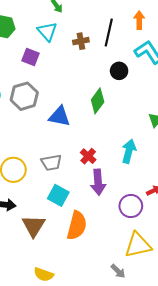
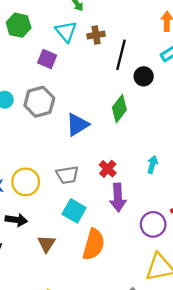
black line: (109, 32) -> (121, 55), moved
brown cross: (81, 41) -> (96, 35), moved
blue triangle: (60, 116) -> (77, 125), turned -45
cyan arrow: (129, 151) -> (152, 165), size x0.7
brown triangle: (34, 226) -> (46, 244), size x0.7

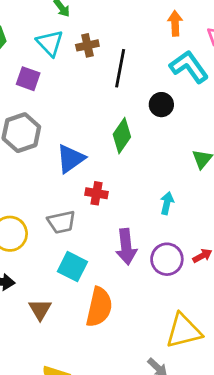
black circle: (144, 76) -> (161, 105), moved
red cross: (108, 169) -> (96, 193), moved, turned -30
purple circle: (153, 224) -> (167, 259), moved

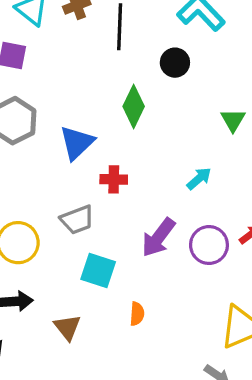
cyan arrow: (167, 203) -> (199, 179), turned 45
purple arrow: (126, 247) -> (158, 237), turned 52
orange semicircle: (99, 307) -> (137, 314), size x0.5

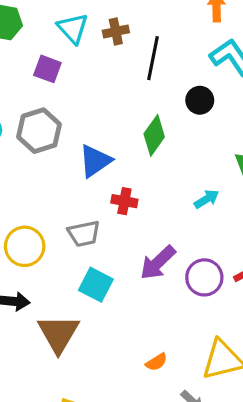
cyan arrow: (199, 179) -> (207, 199), moved
orange semicircle: (137, 314) -> (156, 362), moved, turned 45
brown triangle: (67, 327) -> (58, 334), size x1.6

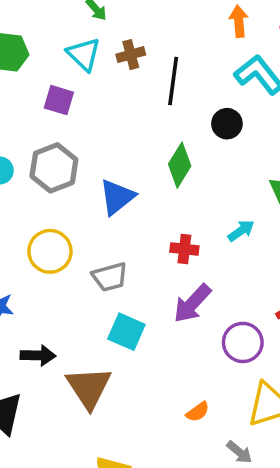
red cross: (124, 201) -> (184, 249), moved
yellow circle: (25, 246) -> (50, 251), moved
purple circle: (204, 277) -> (243, 342), moved

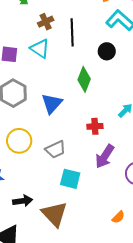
cyan triangle: (84, 54) -> (40, 49), moved

